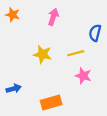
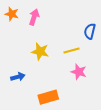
pink arrow: (53, 17) -> (34, 17), moved
blue arrow: (14, 89) -> (18, 77), moved

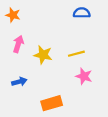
pink arrow: (34, 17) -> (18, 44), moved
blue semicircle: (90, 31) -> (82, 13), moved, turned 77

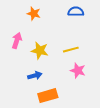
orange star: (13, 15) -> (34, 14), moved
blue arrow: (19, 82) -> (35, 76), moved

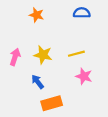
pink arrow: (17, 41) -> (15, 57), moved
blue arrow: (35, 76) -> (38, 82), turned -112

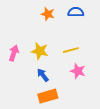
orange star: (37, 15) -> (48, 14), moved
blue arrow: (38, 82) -> (43, 75), moved

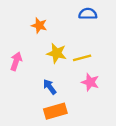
orange star: (48, 14) -> (39, 25), moved
yellow star: (40, 51) -> (57, 53), moved

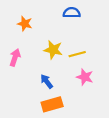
blue semicircle: (88, 14) -> (72, 13), moved
orange star: (39, 25) -> (25, 24), moved

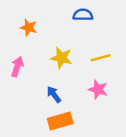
yellow line: (77, 54) -> (101, 58), moved

